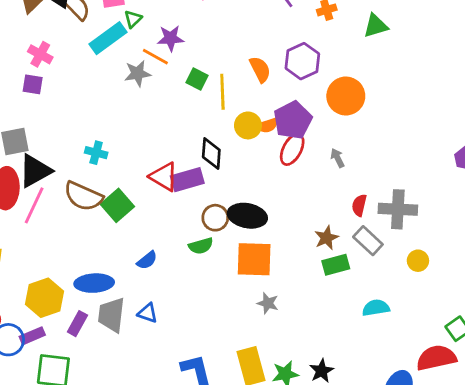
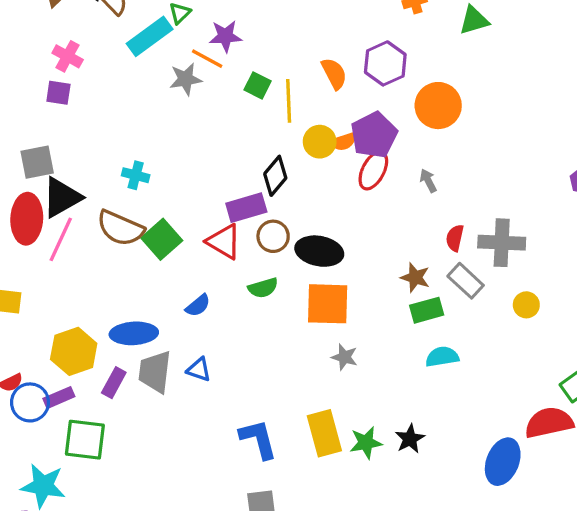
black diamond: (211, 154) -> (275, 176), turned 36
red triangle: (164, 177) -> (224, 242), moved
brown circle: (215, 218) -> (273, 236), moved
brown star: (326, 238) -> (415, 277), turned -30
cyan semicircle: (376, 308) -> (442, 357), moved

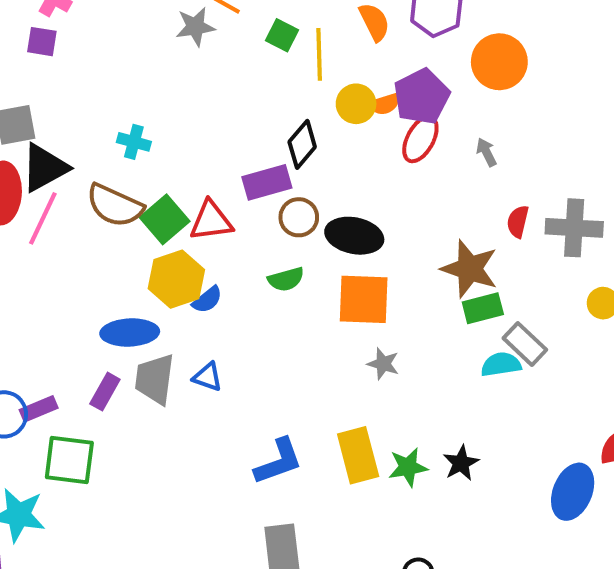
red triangle: (224, 242) -> (211, 221), moved, turned -39
brown star: (415, 277) -> (470, 269), size x1.6
gray rectangle: (466, 281) -> (525, 344), moved
yellow hexagon: (74, 351) -> (176, 279), moved
blue L-shape: (258, 439) -> (278, 461), turned 84

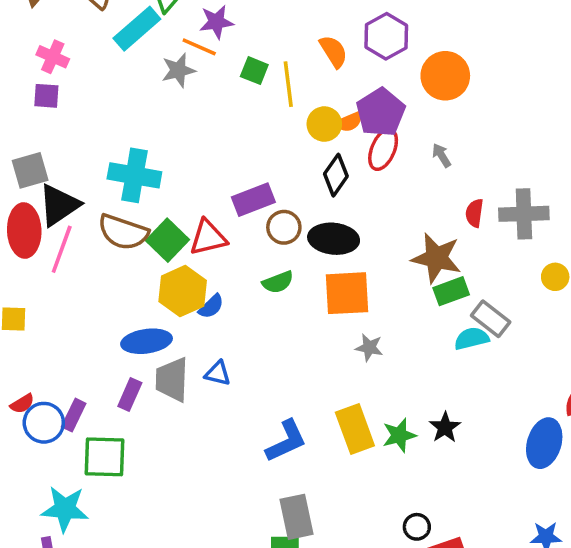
cyan cross: (134, 142) -> (134, 175), size x1.8
black diamond: (302, 144) -> (336, 175), moved
purple rectangle: (39, 409) -> (74, 415), turned -36

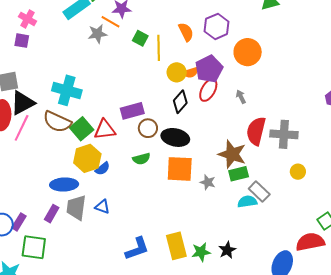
red semicircle: (474, 213) -> (256, 131), size x1.8
gray star: (369, 348) -> (208, 182), moved

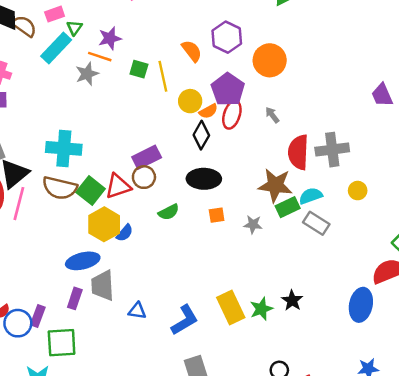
orange semicircle: (191, 73) -> (208, 111), moved
brown circle: (148, 128) -> (144, 177), moved
orange square: (180, 169) -> (217, 215), size x0.5
cyan semicircle: (247, 202) -> (311, 196), moved
blue triangle: (102, 207) -> (137, 311), moved

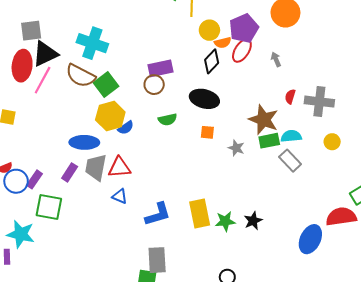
red semicircle: (298, 152) -> (290, 97), size x0.5
red triangle: (118, 186) -> (119, 167), moved

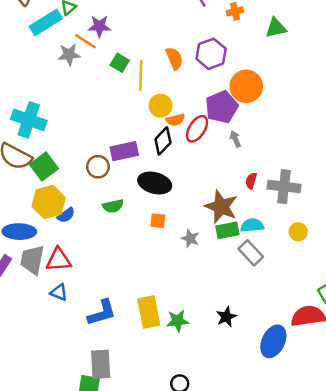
purple pentagon: (244, 28) -> (222, 107), moved
purple rectangle: (161, 68) -> (124, 151), moved
black star: (253, 221) -> (226, 317), moved

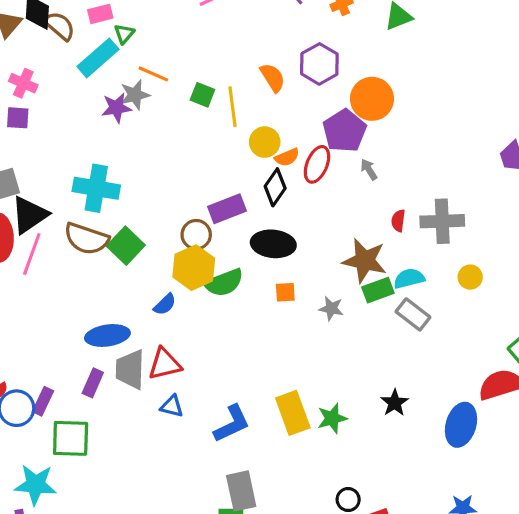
purple star: (99, 26) -> (116, 108), moved
yellow hexagon: (49, 202) -> (194, 268), moved
green semicircle: (113, 206) -> (224, 283), size x1.4

